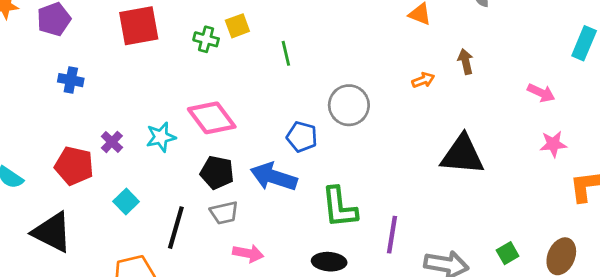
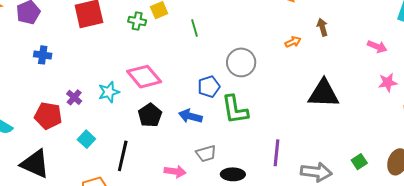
blue pentagon: (302, 137) -> (209, 87), turned -30
black pentagon: (217, 172) -> (150, 115), turned 30
blue arrow: (274, 177) -> (190, 116), size x0.7
green L-shape: (339, 207) -> (235, 110), moved
gray trapezoid: (224, 213) -> (206, 153), moved

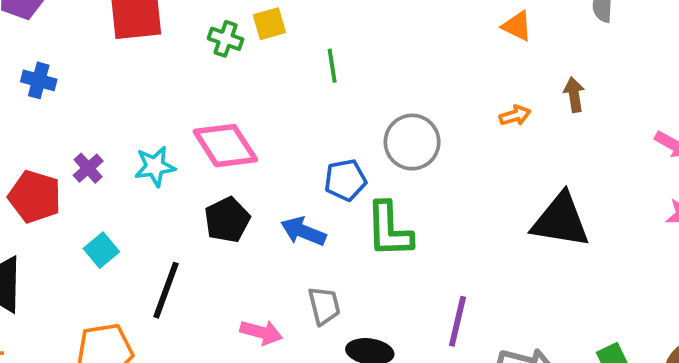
gray trapezoid: (206, 153) -> (324, 306), turned -95

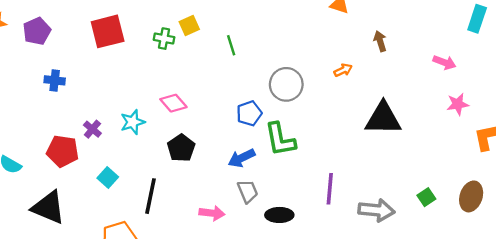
orange arrow: (515, 116) -> (343, 70), moved
pink diamond: (225, 146) -> (173, 103), size x0.7
blue arrow: (303, 231) -> (242, 158), moved, turned -40

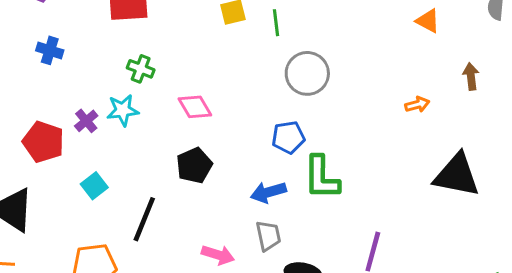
green cross: (164, 39) -> (141, 69), moved
green line: (231, 45) -> (276, 23), moved
gray circle: (286, 84) -> (307, 73), moved
cyan star: (133, 122) -> (123, 110), moved

